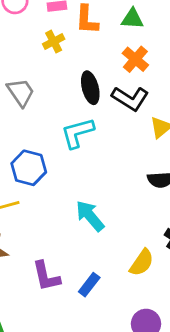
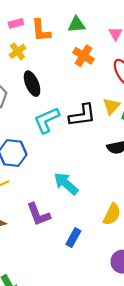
black ellipse: (90, 88) -> (32, 84), moved
black L-shape: (130, 98) -> (82, 115), moved, turned -32
purple L-shape: (46, 276) -> (38, 214), moved

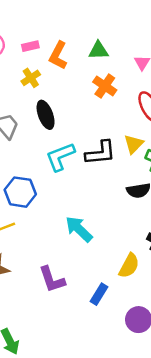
orange L-shape: (41, 31) -> (58, 55), turned 30
purple L-shape: (38, 214) -> (52, 279), moved
blue rectangle: (73, 238) -> (99, 294), moved

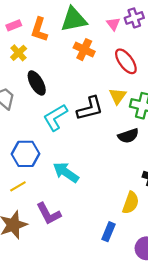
green triangle: (99, 50) -> (74, 19), size x1.5
cyan arrow: (79, 229) -> (66, 172), moved
purple L-shape: (52, 279) -> (49, 214), moved

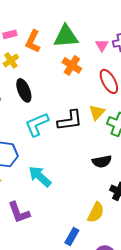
black semicircle: (128, 136) -> (102, 161), moved

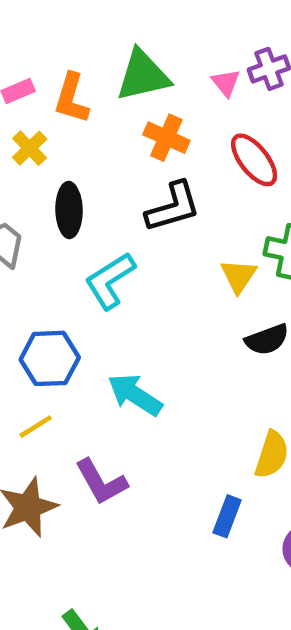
black ellipse: (24, 90) -> (69, 210), turned 30
yellow triangle: (97, 112) -> (239, 276), moved
black L-shape: (70, 120) -> (173, 207), moved

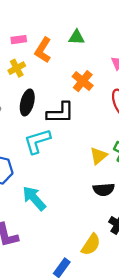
green triangle: (143, 76) -> (77, 37), moved, size x0.6
black L-shape: (173, 207) -> (60, 113), moved

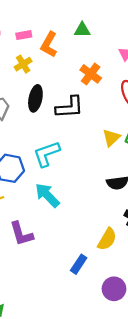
cyan L-shape: (37, 141) -> (47, 154), moved
yellow triangle: (99, 156) -> (111, 138), moved

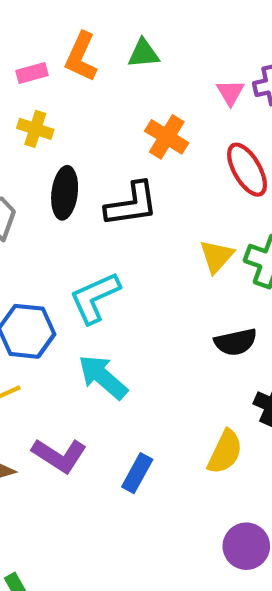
orange L-shape: (49, 44) -> (81, 57), moved
yellow cross: (23, 64) -> (35, 129), turned -36
purple L-shape: (21, 234) -> (59, 455), turned -36
blue rectangle: (79, 264) -> (137, 473), moved

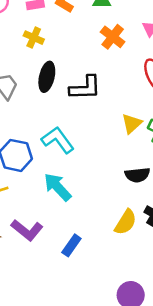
orange cross: (167, 137) -> (113, 37), moved
cyan L-shape: (95, 298) -> (58, 140), turned 72
yellow semicircle: (225, 452) -> (126, 222), moved

